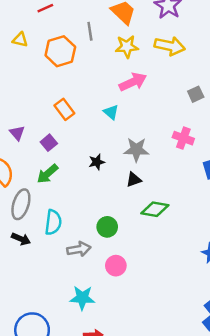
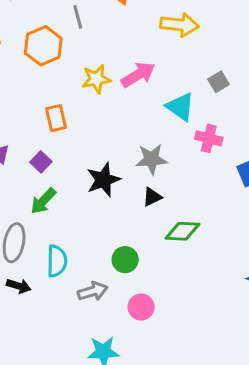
yellow star: (127, 47) -> (96, 79), moved
orange rectangle: (64, 109) -> (56, 118), turned 30
cyan triangle: (111, 112) -> (180, 107), moved, size x1.5
black star: (97, 162) -> (103, 180), size x1.6

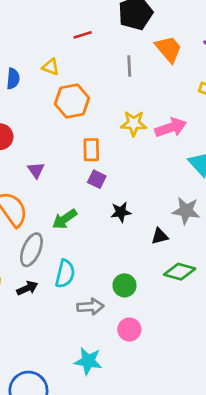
orange hexagon: (43, 46) -> (72, 101), moved
gray star: (151, 159) -> (186, 211), moved
purple square: (41, 162) -> (97, 179), moved, turned -30
black star: (103, 180) -> (121, 212), size x0.7
black arrow: (19, 286) -> (27, 288), turned -54

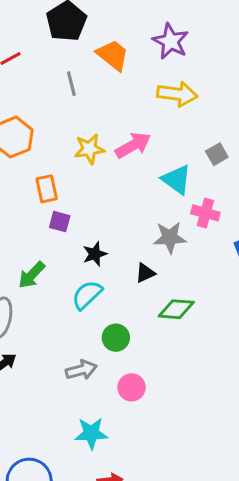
cyan semicircle: (65, 274) -> (87, 295), moved, turned -136

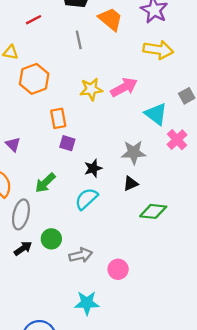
pink cross: (205, 213) -> (177, 140), turned 30
gray star: (170, 238) -> (134, 152), moved
green circle: (116, 338) -> (51, 239), moved

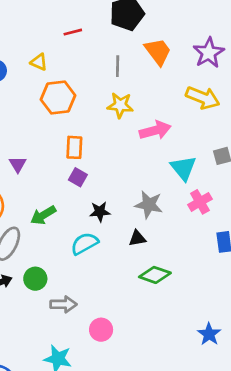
yellow star: (91, 89) -> (120, 105), moved

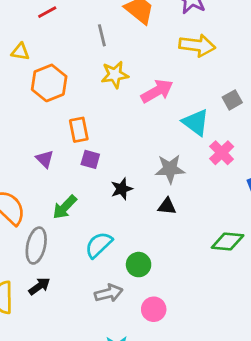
purple triangle: (18, 164) -> (45, 159), moved
black triangle: (137, 238) -> (167, 206), turned 30
cyan semicircle: (84, 244) -> (99, 245), moved
green diamond: (155, 275) -> (228, 241), moved
green circle: (35, 279) -> (139, 265), moved

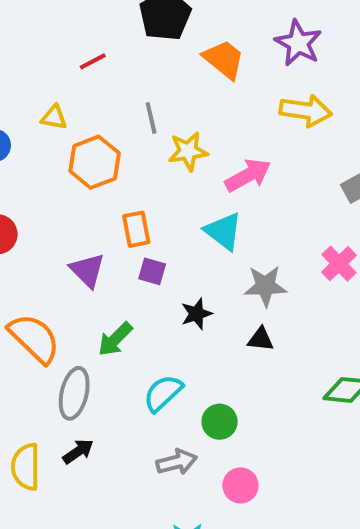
gray line: (102, 35) -> (151, 118), moved
cyan triangle: (196, 122) -> (223, 231), moved
purple triangle: (45, 159) -> (87, 270), size x1.4

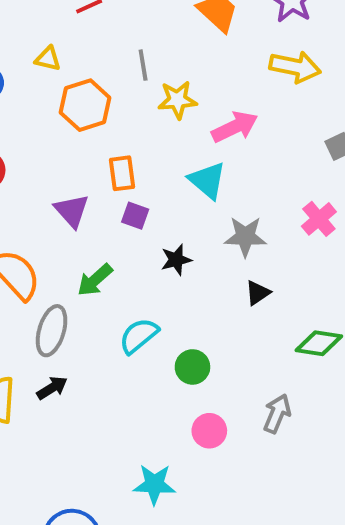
black triangle: (261, 339) -> (258, 293), moved, turned -44
gray arrow: (177, 462) -> (277, 414), moved, turned -57

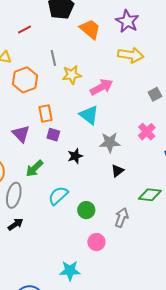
gray arrow: (277, 414) -> (122, 218), moved

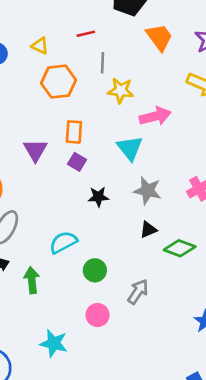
red line: (25, 30) -> (86, 34), moved
green arrow: (34, 168) -> (32, 280), moved, turned 114
green diamond: (150, 195) -> (180, 248), moved

